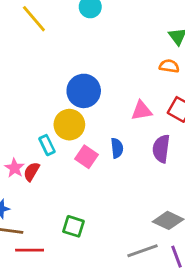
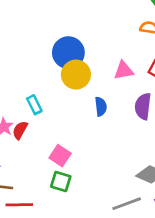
yellow circle: (69, 125) -> (76, 75), moved
pink square: (87, 157) -> (60, 156), moved

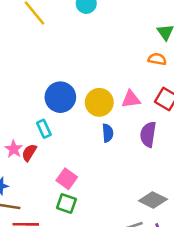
blue circle: (68, 53) -> (60, 97), moved
yellow circle: (76, 75) -> (99, 102), moved

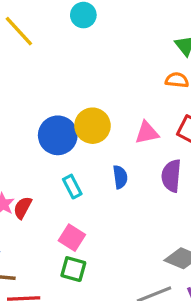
yellow circle: (99, 102) -> (92, 126), moved
cyan rectangle: (44, 129) -> (72, 187), moved

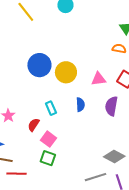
blue circle: (58, 135) -> (39, 65), moved
red semicircle: (23, 208) -> (34, 125), moved

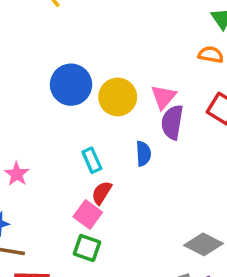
pink triangle: (99, 79) -> (164, 97), moved, turned -42
purple semicircle: (111, 106) -> (172, 122), moved
red semicircle: (34, 125) -> (102, 193), moved

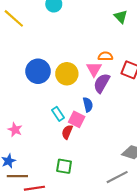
orange semicircle: (211, 55) -> (105, 56), moved
purple semicircle: (172, 122) -> (102, 83), turned 30
pink square: (88, 215) -> (77, 119), moved

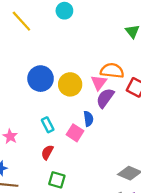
orange semicircle: (105, 56) -> (112, 71), size x1.5
cyan rectangle: (58, 114) -> (48, 125), moved
red semicircle: (67, 132) -> (47, 152), moved

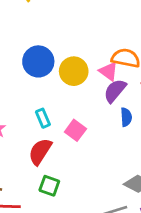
pink triangle: (99, 83) -> (109, 71), turned -35
blue semicircle: (88, 119) -> (126, 117), moved
red semicircle: (47, 152) -> (40, 151), size x1.5

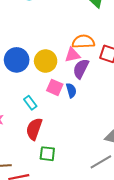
pink triangle: (109, 71) -> (72, 55), turned -35
blue semicircle: (126, 117) -> (71, 90), moved
pink square: (75, 130) -> (55, 87), moved

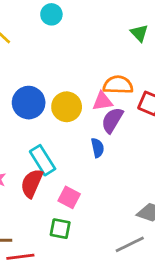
pink square: (55, 87) -> (69, 197), moved
cyan rectangle: (30, 103) -> (43, 160), size x1.5
red semicircle: (34, 129) -> (32, 183), moved

